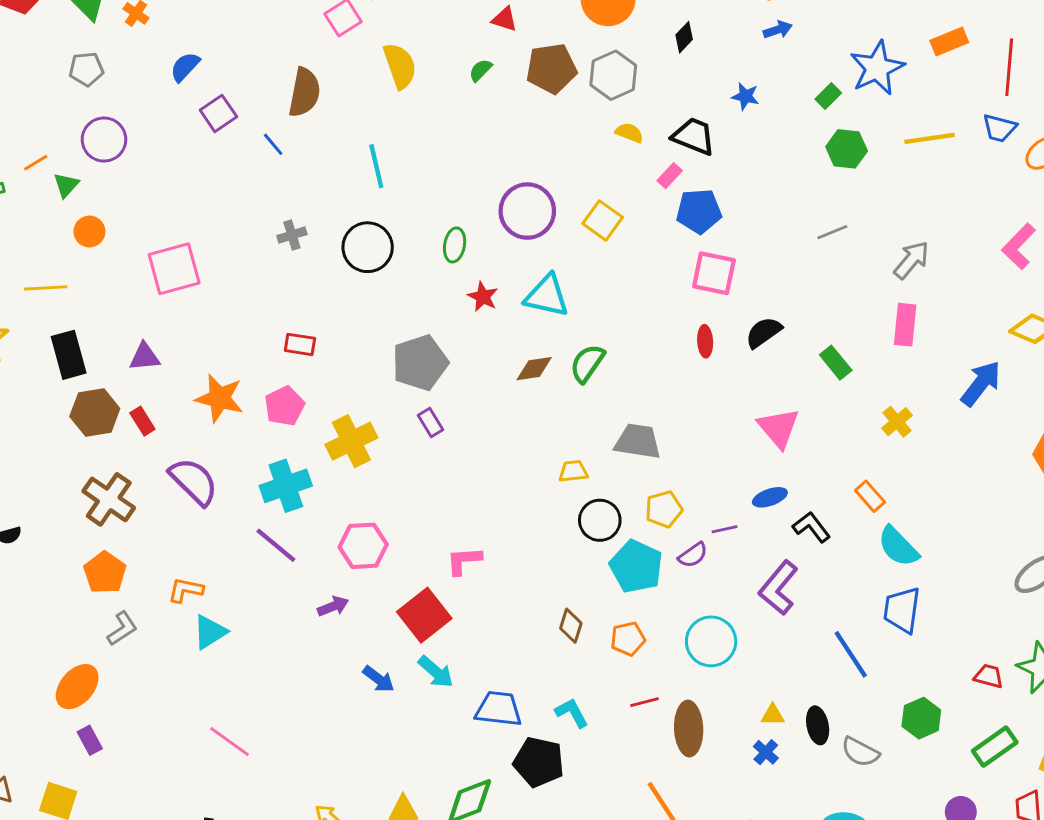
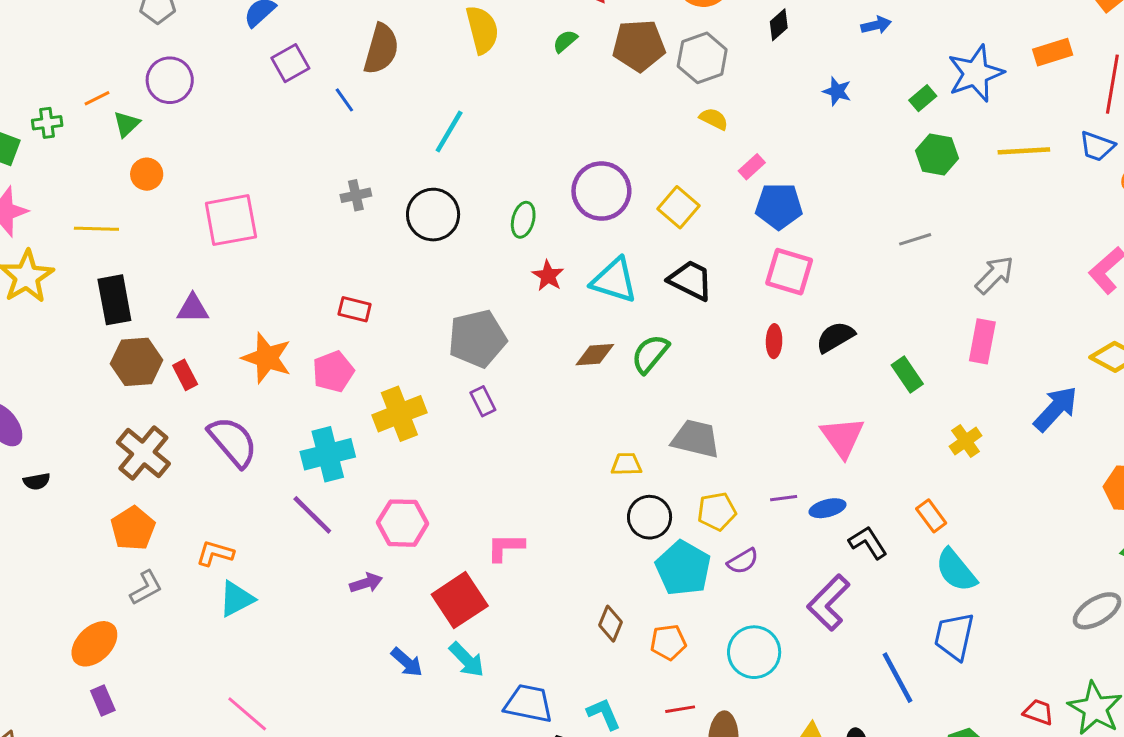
black trapezoid: (694, 136) -> (691, 280), moved
cyan line: (376, 166) -> (449, 131), turned 39
purple line: (724, 529) -> (784, 498), moved

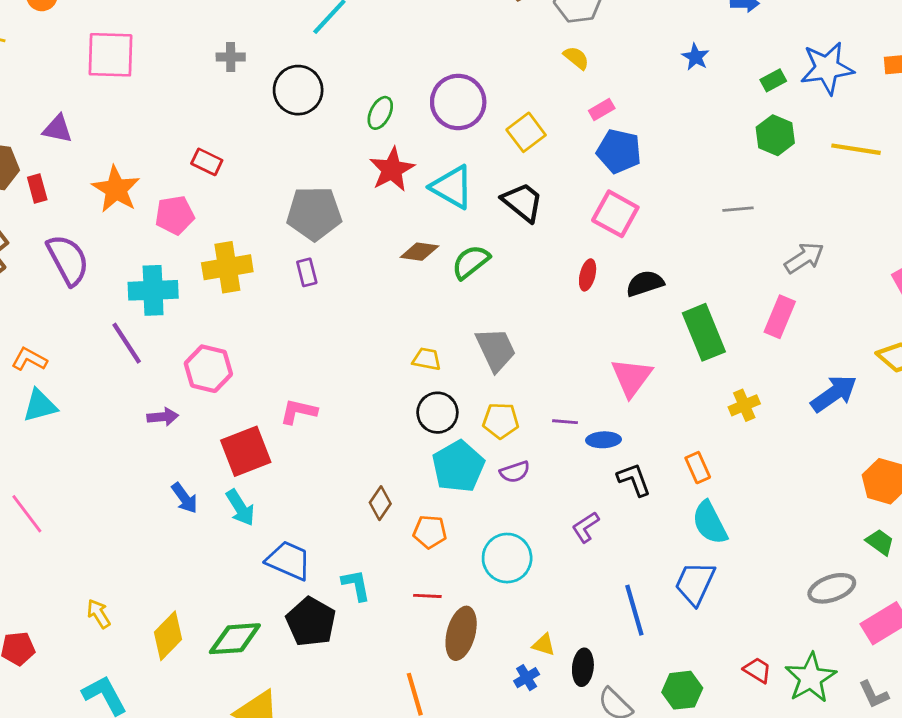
red star: (548, 276) -> (392, 169), size x1.5
green rectangle: (907, 374) -> (704, 332), size x1.6
gray trapezoid: (696, 439) -> (496, 349), turned 39
purple L-shape: (828, 603) -> (586, 527), size x0.6

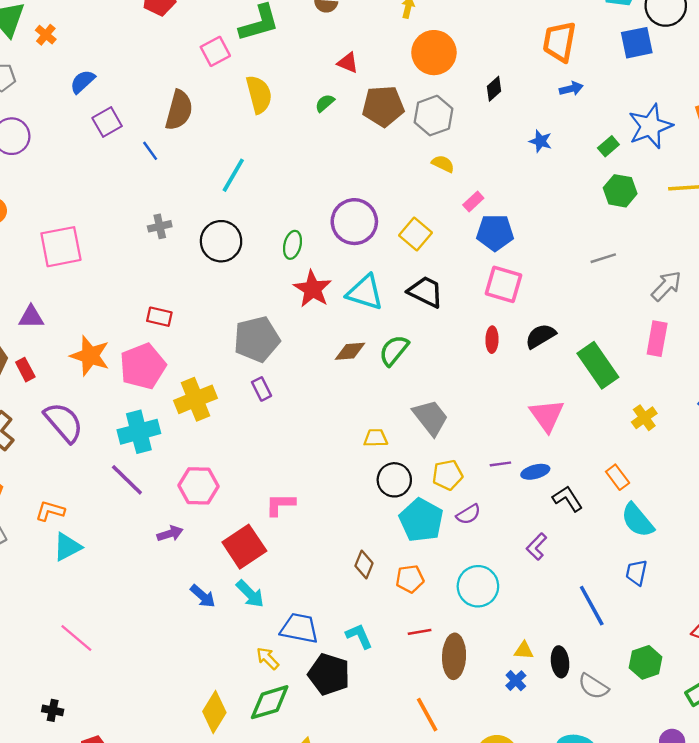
pink pentagon: (175, 215) -> (143, 366), size x1.4
blue trapezoid: (695, 583) -> (636, 573), size x0.7
yellow arrow: (99, 614) -> (268, 658), moved

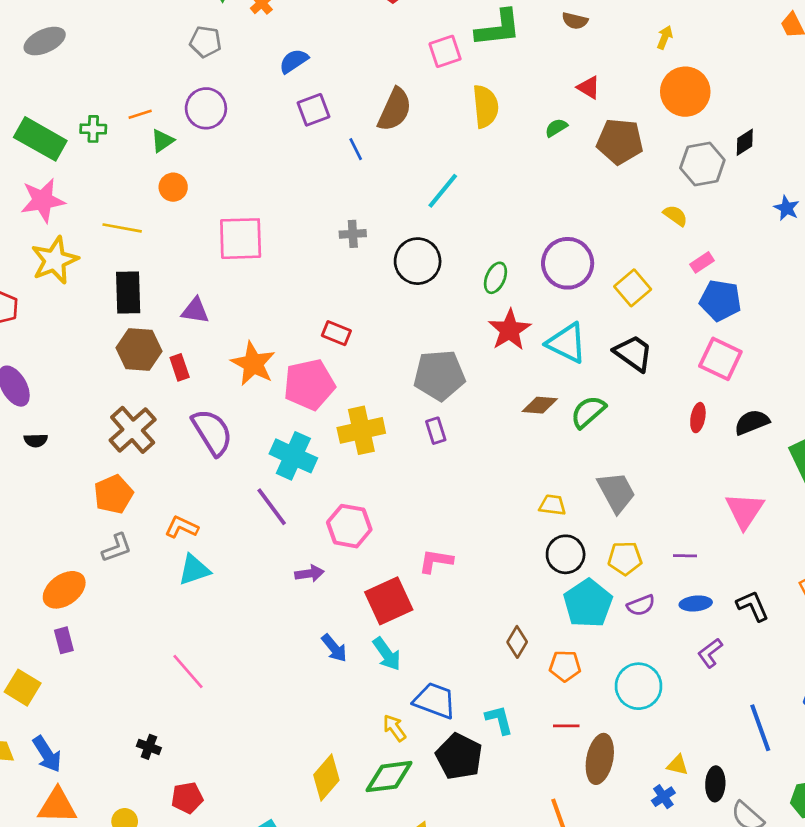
gray hexagon: (434, 116) -> (702, 164), moved
cyan cross: (139, 432) -> (293, 456), turned 30
blue ellipse: (535, 472) -> (696, 603), moved

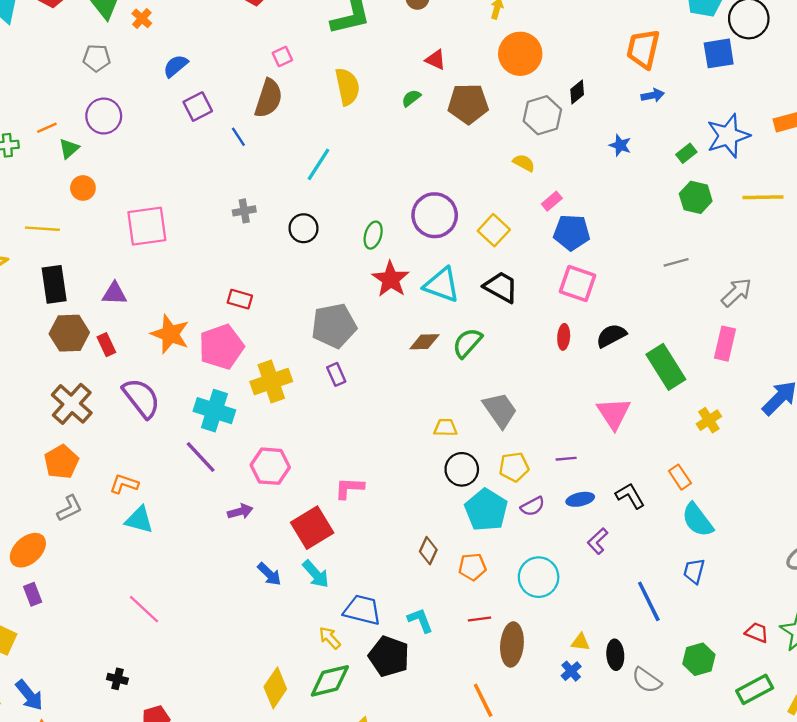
pink square: (445, 51) -> (282, 57), moved, size x0.7
black circle: (418, 261) -> (304, 228), size x0.7
cyan triangle: (194, 570) -> (139, 520), turned 40

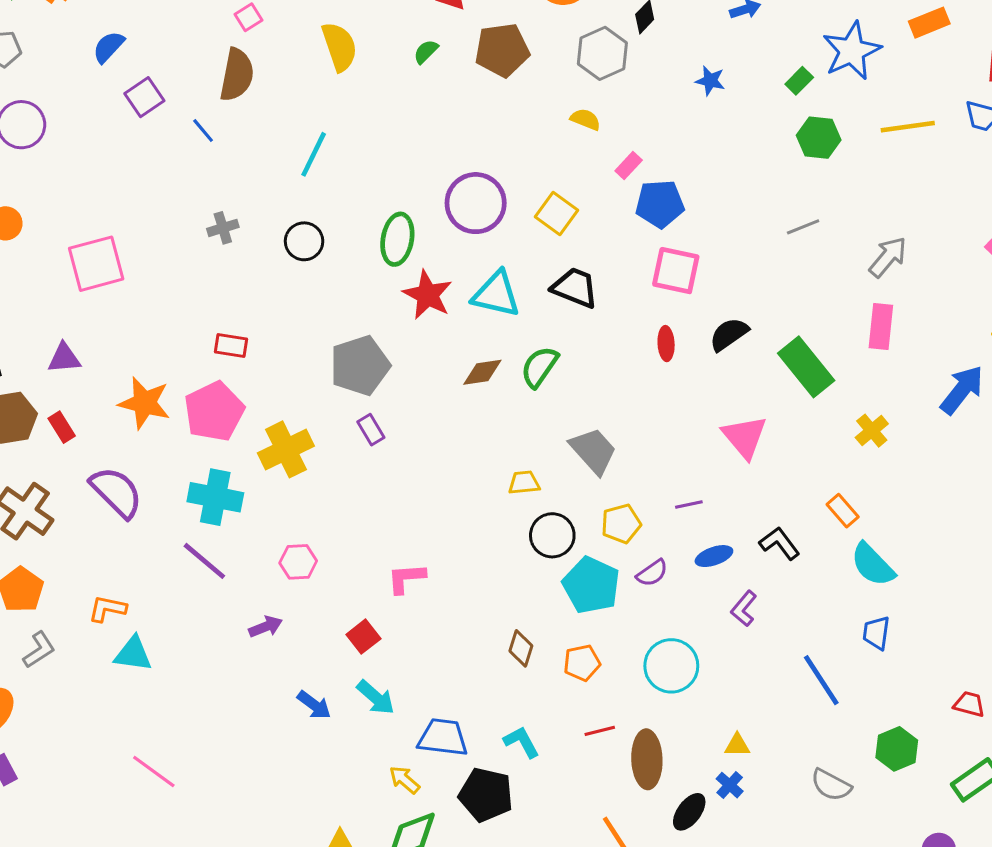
green ellipse: (373, 235) -> (397, 239), size x1.4
pink hexagon: (270, 466) -> (298, 562), size x0.7
red square: (312, 528) -> (363, 637), size x0.6
black ellipse: (615, 655) -> (689, 812), moved, turned 48

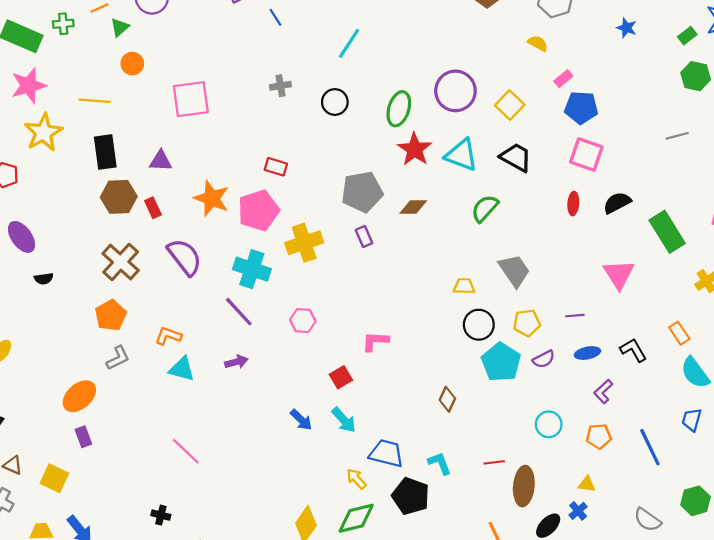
brown diamond: (482, 372) -> (413, 207), moved
purple arrow: (266, 627) -> (236, 362), moved
orange pentagon: (582, 663) -> (599, 436), moved
cyan circle: (671, 666) -> (549, 424), size x0.7

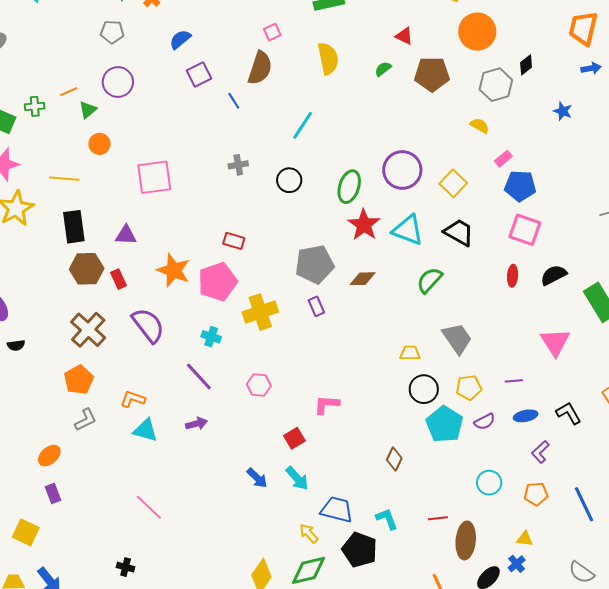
cyan cross: (252, 269) -> (211, 337), size x0.6
orange ellipse: (79, 396) -> (49, 456), size x0.7

